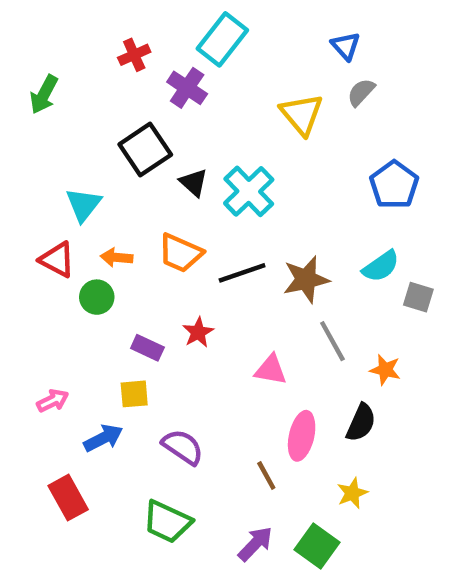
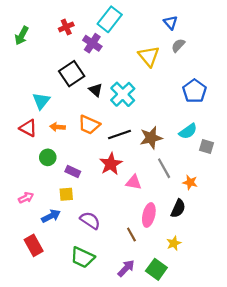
green arrow: (44, 94) -> (22, 36), moved
green circle: (97, 297) -> (48, 157), moved
red star: (198, 332) -> (111, 164), moved, size x1.5

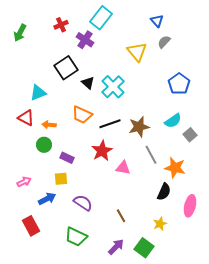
cyan triangle: (41, 101) -> (38, 93), turned 30
orange arrow: (58, 127) -> (49, 125), moved
gray square: (206, 147) -> (190, 135), turned 32
orange star: (190, 182) -> (175, 168), size x1.5
pink ellipse: (149, 215) -> (190, 206), moved

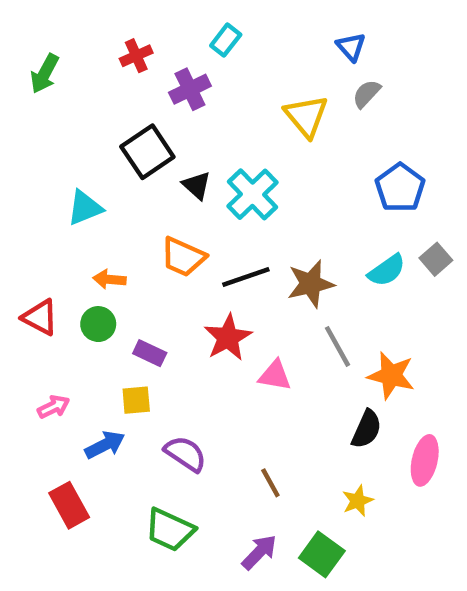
cyan rectangle: (101, 18) -> (226, 40), size x0.6
purple cross: (85, 40) -> (190, 89), turned 30
red triangle: (26, 118) -> (40, 317), moved
gray square: (190, 135) -> (436, 259), moved

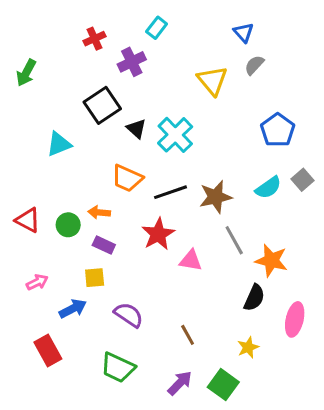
green arrow: (45, 74) -> (26, 73), moved
orange arrow: (109, 279) -> (99, 212), moved

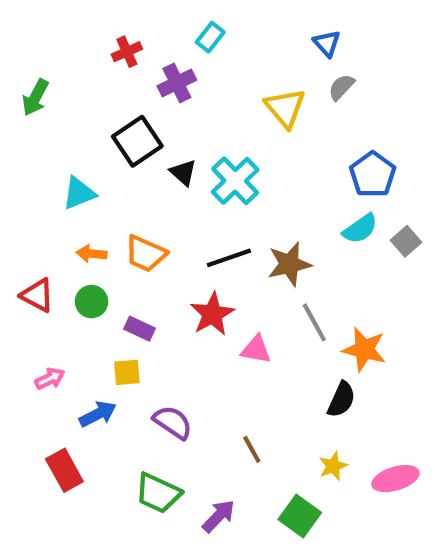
orange trapezoid: (127, 178) -> (146, 254), moved
cyan semicircle: (268, 188) -> (360, 229), moved
orange arrow: (99, 212) -> (92, 254), moved
pink ellipse: (295, 319) -> (396, 479), moved, turned 60
purple arrow: (180, 383) -> (219, 516), moved

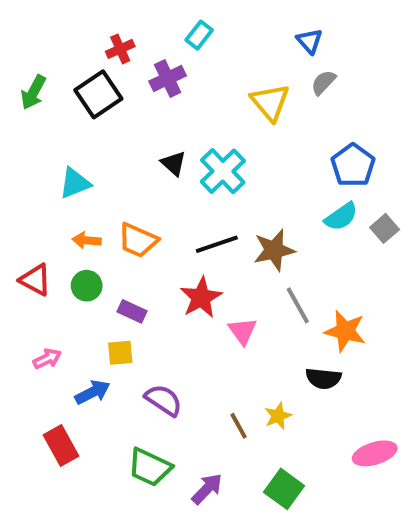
black square: (137, 141) -> (98, 94), moved
pink triangle: (256, 349) -> (243, 331), turned 44
black semicircle: (341, 399) -> (323, 378), turned 72
yellow star: (333, 466) -> (278, 416), moved

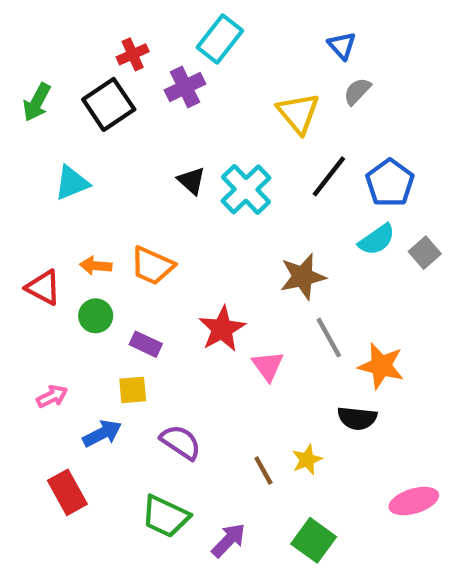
cyan rectangle: (199, 35) -> (220, 39), size x1.5
cyan triangle: (75, 183) -> (72, 183), moved
black line: (217, 244) -> (329, 176), moved, turned -33
red triangle: (35, 280) -> (43, 287), moved

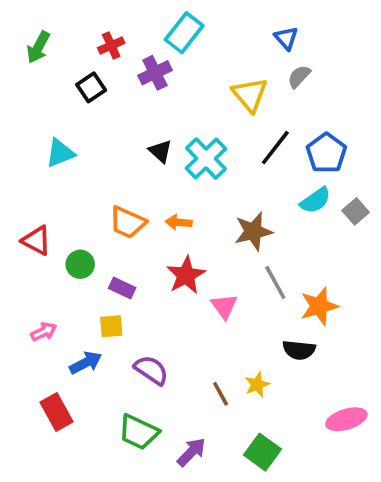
green arrow: (37, 102) -> (38, 47), moved
black square: (109, 104) -> (91, 87), size x0.7
orange arrow: (96, 266) -> (179, 222), moved
orange star: (381, 366) -> (319, 306), turned -30

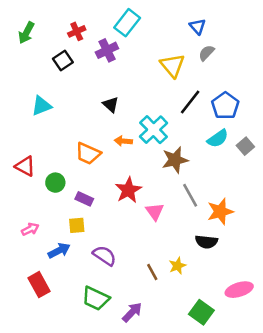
cyan cross: (206, 159) -> (154, 130), moved
orange arrow: (179, 222) -> (123, 141), moved
green square: (263, 452) -> (201, 312), moved

